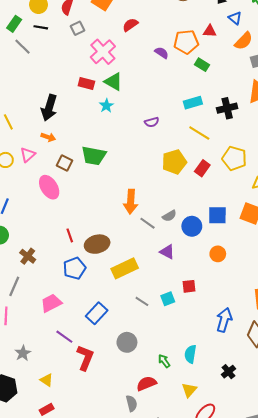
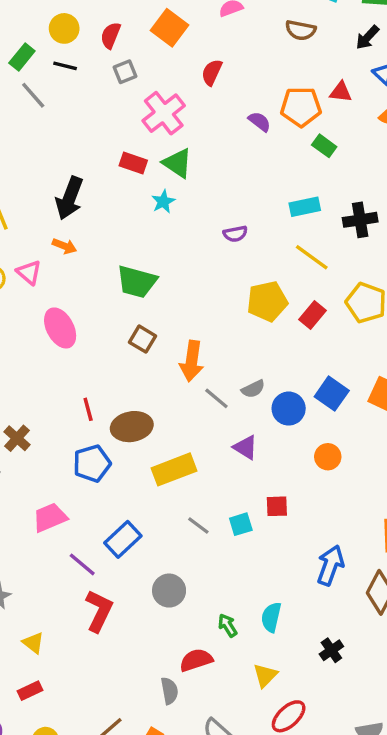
red semicircle: (130, 25) -> (212, 72), turned -35
pink triangle: (28, 155) -> (29, 272), turned -42
brown square: (64, 163) -> (142, 339), moved
blue square: (217, 215) -> (332, 394), turned 30
purple line: (64, 337) -> (82, 564), moved

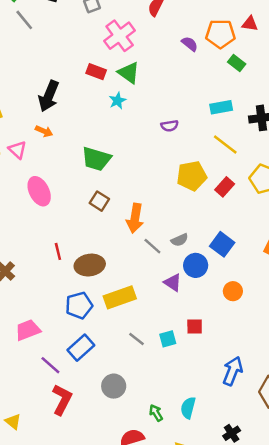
blue square: (332, 394) -> (222, 244), moved
blue circle: (289, 409) -> (196, 265), moved
blue pentagon: (92, 463) -> (79, 305), moved

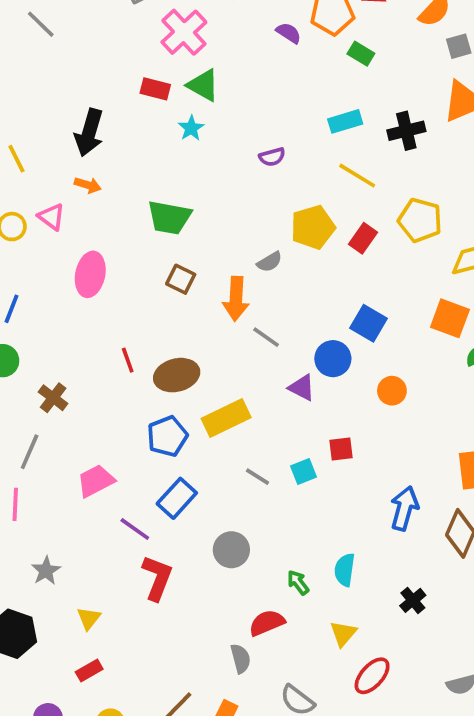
pink ellipse: (39, 191) -> (90, 274), turned 44
gray semicircle: (180, 240) -> (270, 262), moved
yellow triangle: (13, 422) -> (89, 618), turned 35

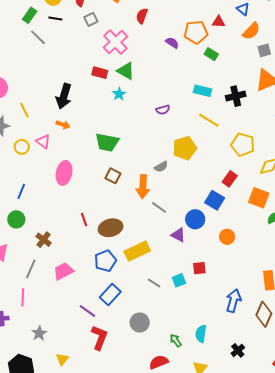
cyan rectangle: (345, 121) -> (203, 91), turned 30
red rectangle: (363, 238) -> (230, 179), moved
pink trapezoid: (96, 481) -> (63, 271), moved

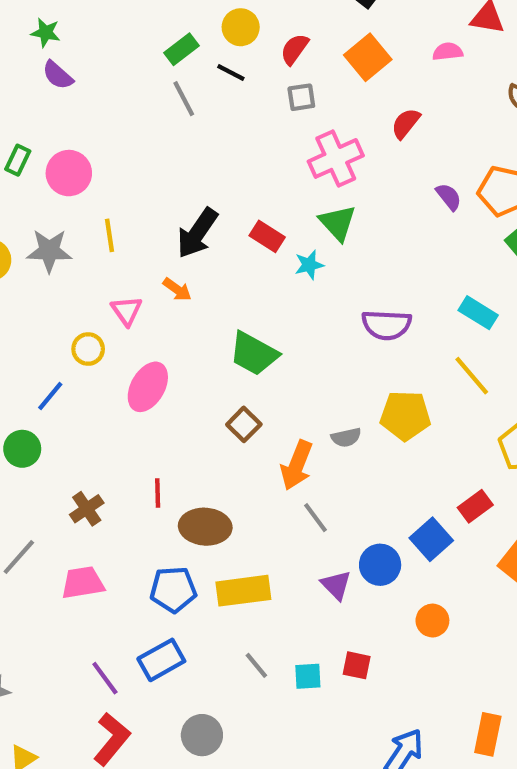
red rectangle: (100, 73) -> (267, 236), moved
purple semicircle: (163, 110) -> (386, 325), size x1.6
yellow circle: (22, 147) -> (88, 349), moved
brown cross: (44, 240) -> (87, 509), moved

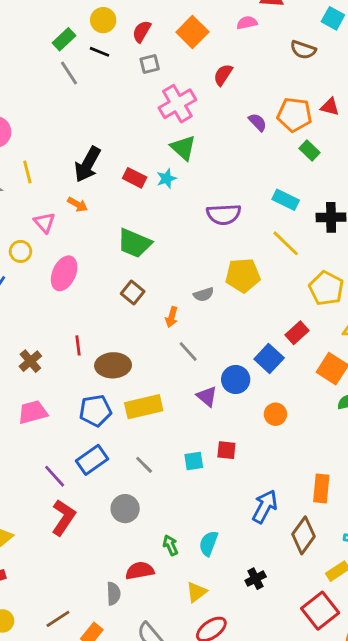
red rectangle: (267, 236) -> (135, 178), moved
orange arrow: (297, 465) -> (172, 317), size x0.6
gray line: (256, 665) -> (144, 465), moved

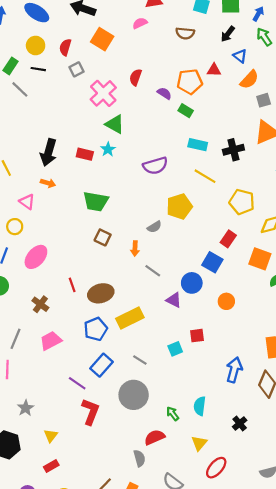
red semicircle: (223, 75) -> (136, 77), moved
green rectangle: (309, 150) -> (186, 111), moved
pink ellipse: (64, 273) -> (36, 257), moved, turned 30
gray circle: (125, 509) -> (134, 395), size x1.4

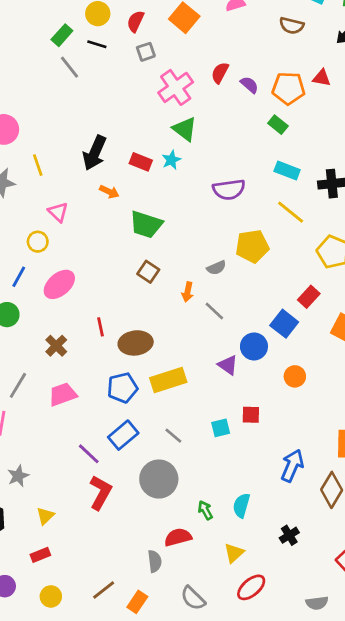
purple semicircle: (164, 93) -> (249, 85), moved
orange arrow: (48, 183) -> (109, 192), moved
gray line: (153, 271) -> (214, 311), moved

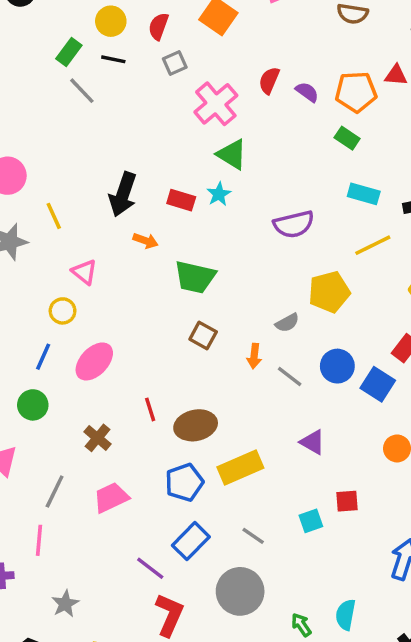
yellow line: (291, 212) -> (373, 245), turned -60
blue circle: (254, 346) -> (337, 366), moved

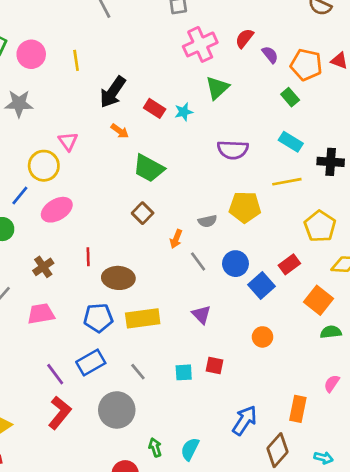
green triangle: (232, 154) -> (217, 88), moved, turned 30
yellow line: (54, 216) -> (76, 60), moved
yellow circle: (63, 311) -> (44, 166), size x1.5

